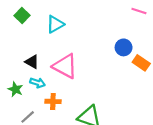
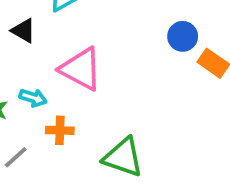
black triangle: (32, 62) -> (23, 31), moved

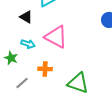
cyan arrow: (33, 98) -> (28, 44), moved

